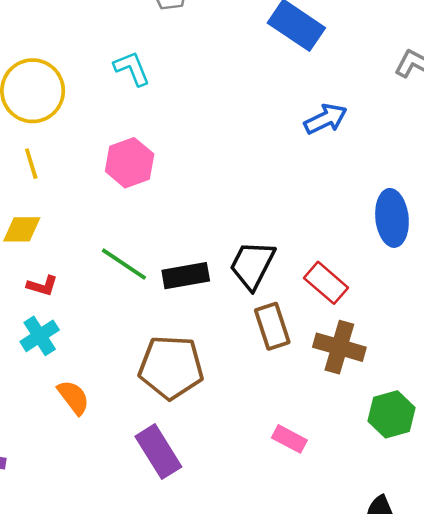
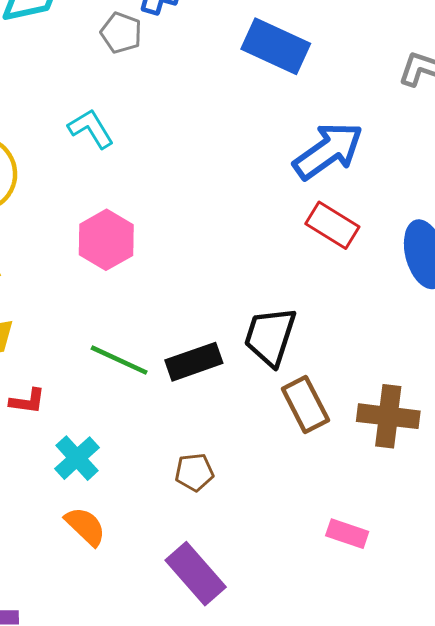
blue arrow: (326, 119) -> (328, 151), size x1.4
red rectangle: (326, 283) -> (332, 225), moved
cyan cross: (40, 336) -> (77, 458), moved
brown pentagon: (171, 367) -> (194, 472), size x0.5

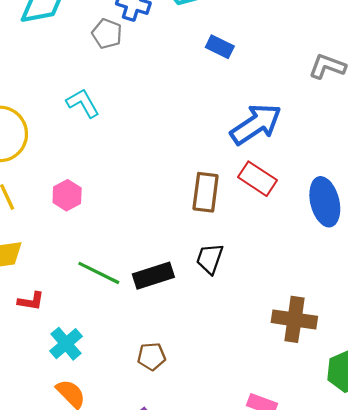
blue rectangle: (276, 46) -> (220, 47), size x0.6
pink hexagon: (106, 240) -> (67, 195), moved, size x0.7
black trapezoid: (270, 336) -> (210, 259), size x0.7
brown rectangle: (305, 405) -> (206, 192), moved, turned 33

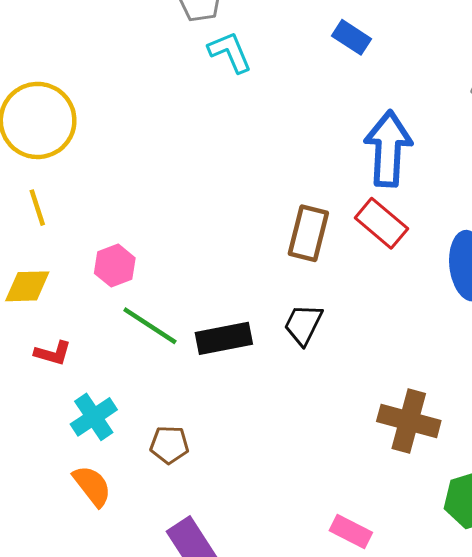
cyan L-shape: (83, 103) -> (230, 52), moved
blue arrow: (256, 124) -> (388, 149), turned -60
pink hexagon: (67, 195) -> (115, 266), moved
brown pentagon: (151, 356) -> (169, 445), moved

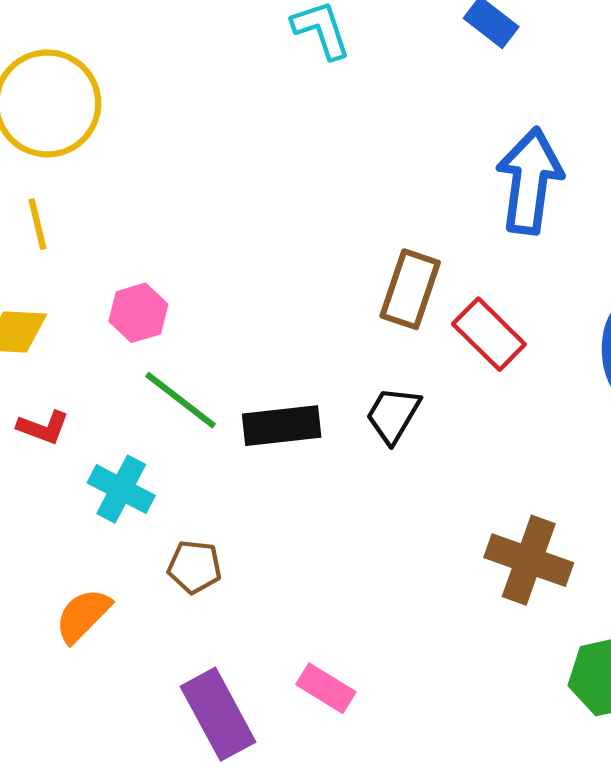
red rectangle: (381, 223) -> (489, 334), moved
cyan cross: (94, 417) -> (121, 489), moved, turned -33
orange semicircle: (92, 486) -> (83, 615), turned -102
pink rectangle: (351, 531) -> (326, 688), moved

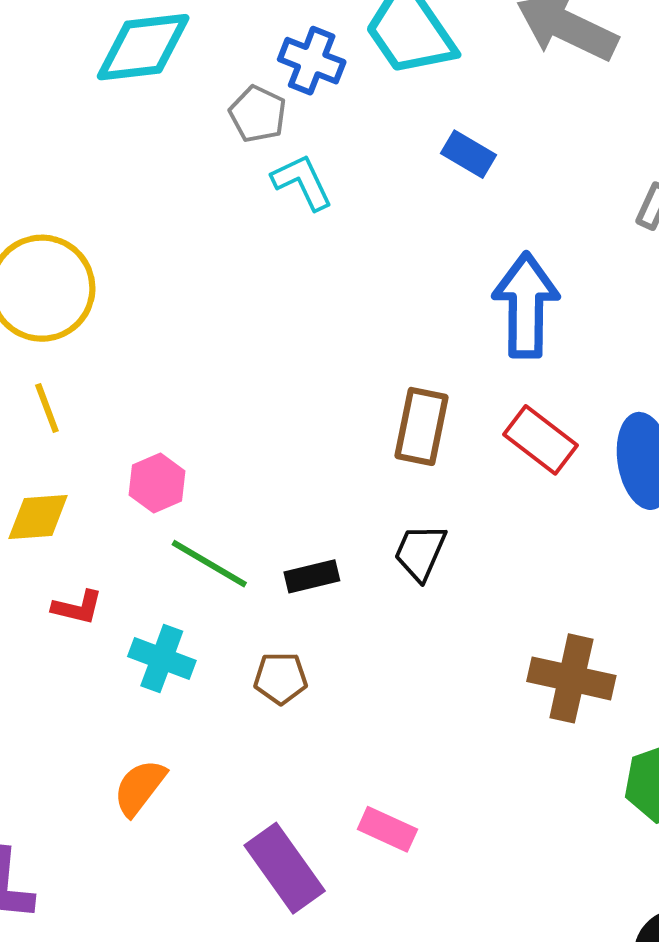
red rectangle: (489, 334) -> (541, 440), moved
black rectangle: (282, 426) -> (312, 576), size x0.7
brown pentagon: (195, 567) -> (281, 678), moved

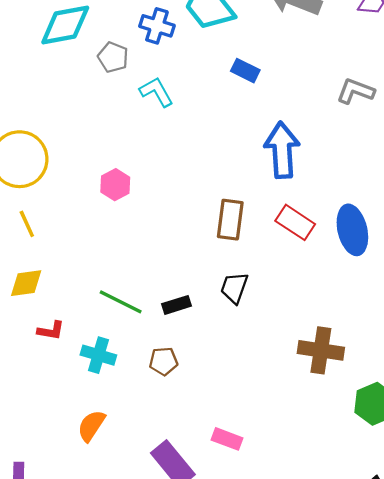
gray pentagon: (258, 114) -> (113, 57), moved
pink hexagon: (157, 483) -> (115, 185), moved

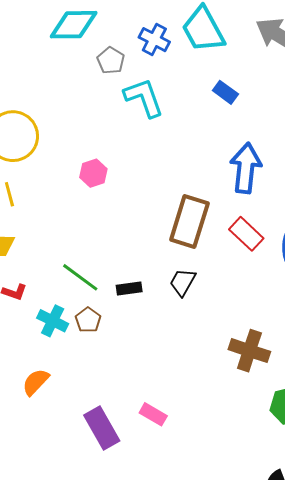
cyan L-shape: (156, 92) -> (144, 98), size x1.4
brown rectangle: (230, 220) -> (189, 222), size x1.4
brown pentagon: (163, 361) -> (88, 320), moved, turned 30

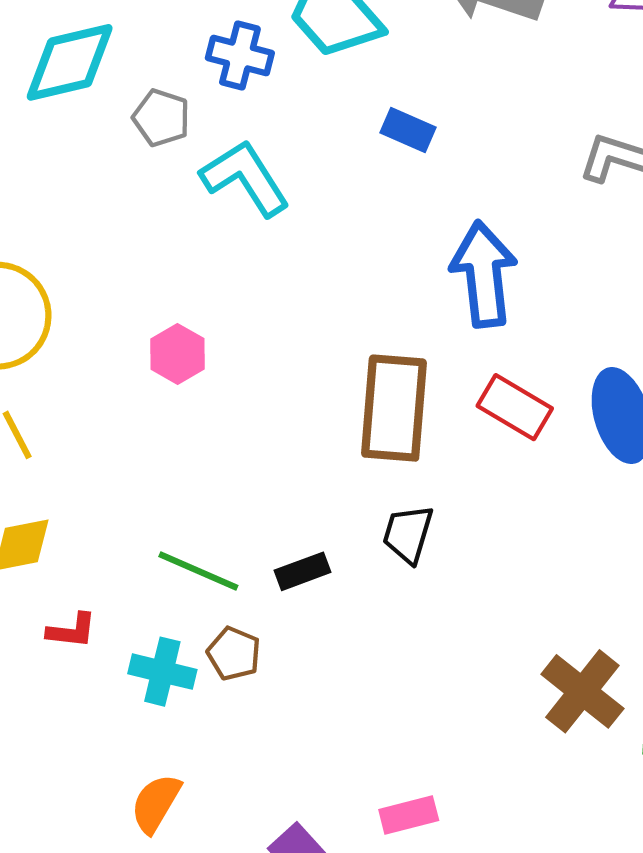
brown cross: (249, 351) -> (582, 691), moved, turned 33
pink rectangle: (153, 414) -> (409, 815), turned -32

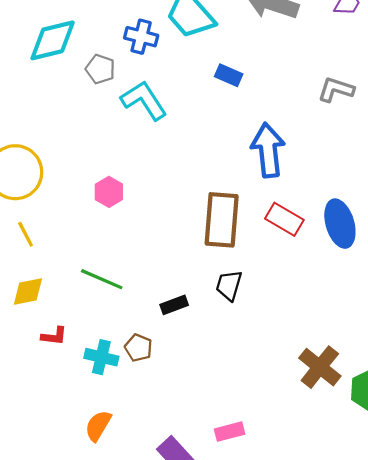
green line: (198, 571) -> (102, 279), moved

